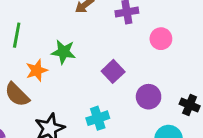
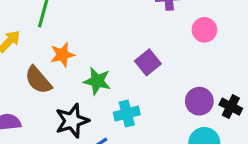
green star: (63, 52) -> (97, 81), moved
purple circle: (149, 97) -> (199, 101), moved

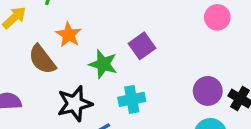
orange star: (62, 55) -> (69, 35), turned -30
purple square: (148, 62) -> (142, 46), moved

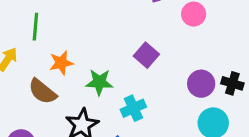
orange star: (69, 35) -> (61, 63), turned -30
purple square: (142, 46) -> (146, 55), moved

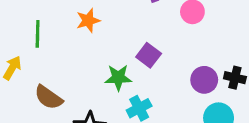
orange star: (61, 63) -> (88, 20), moved
green star: (99, 82) -> (118, 78), moved

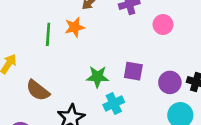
green line: (38, 34) -> (48, 34), moved
purple square: (149, 55) -> (133, 71), moved, turned -30

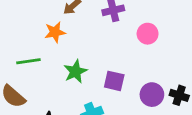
green line: (48, 34) -> (28, 61), moved, turned 75
green star: (97, 77) -> (75, 71), moved, turned -30

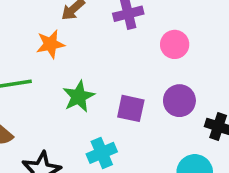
purple circle: (152, 95) -> (179, 101), moved

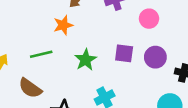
purple square: (131, 108) -> (124, 53), moved

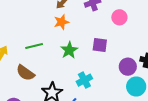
orange star: (63, 25) -> (61, 22), moved
purple circle: (155, 57) -> (128, 67), moved

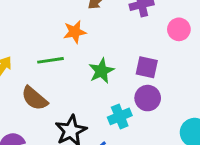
orange star: (61, 22) -> (75, 32), moved
purple circle: (128, 67) -> (148, 98), moved

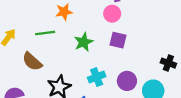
pink circle: (179, 29) -> (112, 14), moved
purple circle: (148, 98) -> (127, 81), moved

